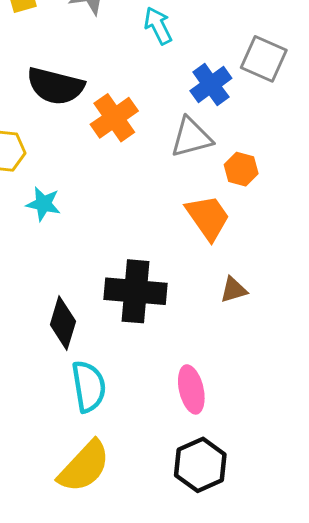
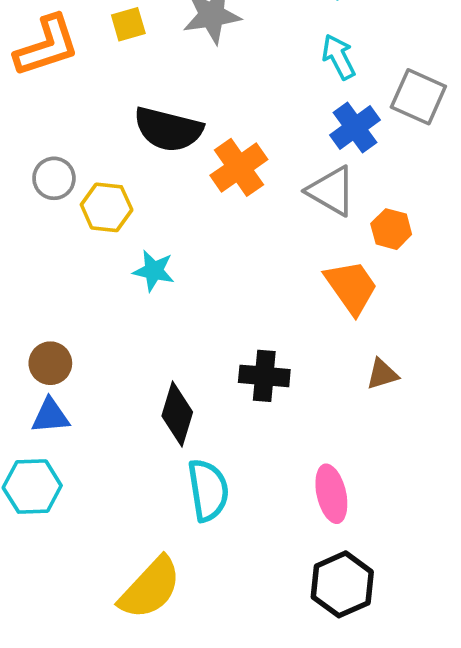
cyan arrow: (158, 26) -> (339, 57), moved
gray triangle: (191, 137) -> (331, 191), turned 45
black cross: (135, 291) -> (264, 376), size x0.7
yellow semicircle: (84, 466) -> (150, 588), moved

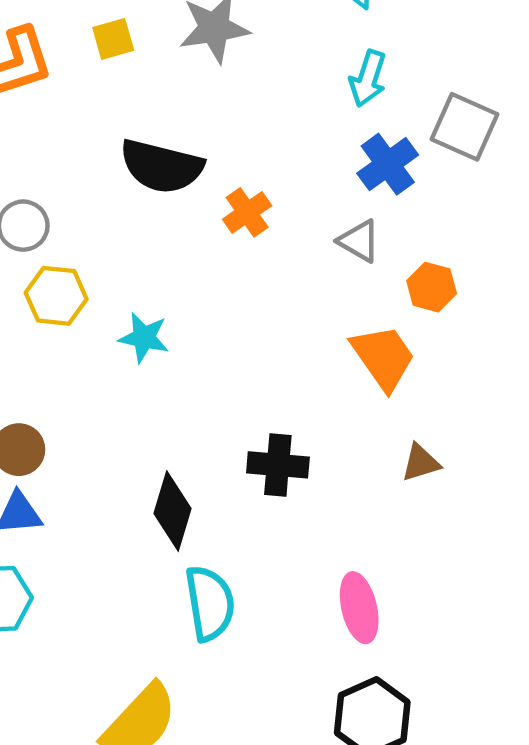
cyan arrow: (339, 57) -> (368, 78), turned -135
orange cross: (239, 167) -> (247, 212), size x0.7
gray triangle: (331, 191) -> (359, 241), size x0.7
yellow hexagon: (107, 207) -> (56, 296), moved

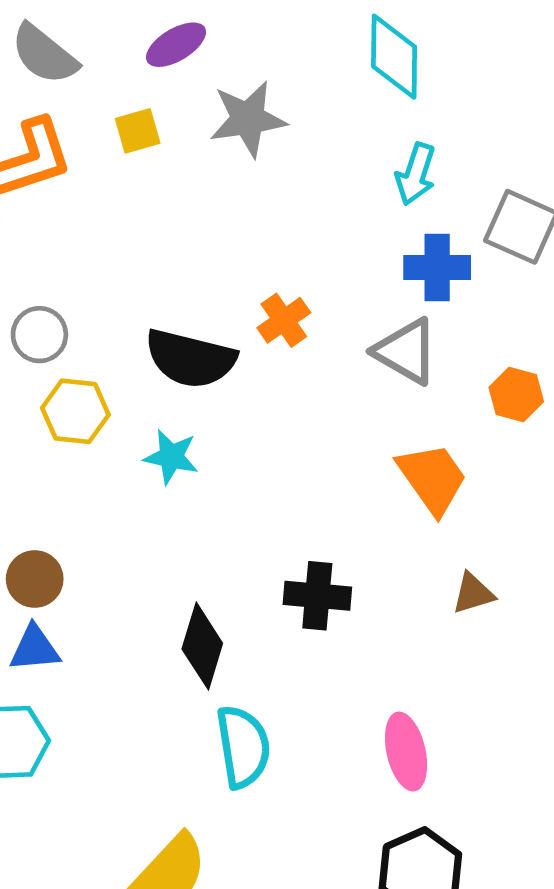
blue cross: (388, 164) -> (437, 268), turned 36
black semicircle: (162, 166) -> (190, 359), moved
gray triangle: (359, 241) -> (406, 351), size x1.4
orange hexagon: (432, 287) -> (516, 394), moved

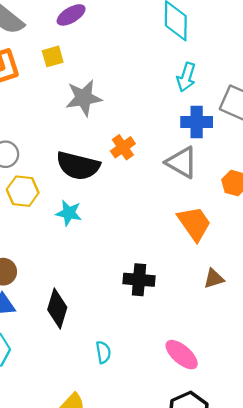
gray star: (248, 119) -> (84, 98), moved
black diamond: (202, 646) -> (57, 309), moved
cyan semicircle: (243, 747) -> (103, 352), size x0.6
pink ellipse: (406, 751) -> (182, 355), turned -36

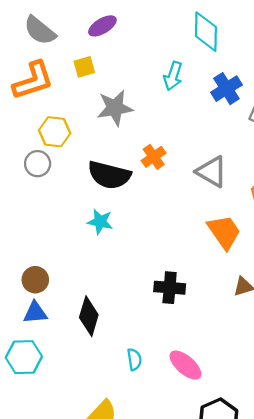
cyan arrow: (186, 77) -> (173, 76), moved
blue cross: (197, 122) -> (226, 89), moved, turned -32
yellow hexagon: (23, 191) -> (55, 132), moved
pink ellipse: (182, 355) -> (185, 365), moved

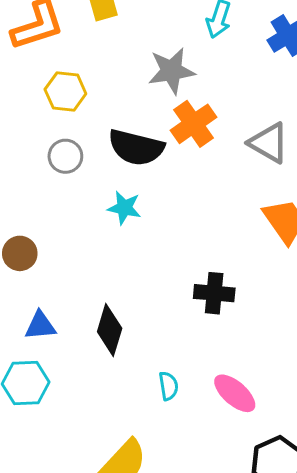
gray star: (115, 108) -> (171, 71), moved
orange cross: (154, 157) -> (194, 124), size x1.4
gray circle: (38, 164) -> (65, 156), moved
brown circle: (35, 280) -> (20, 253), moved

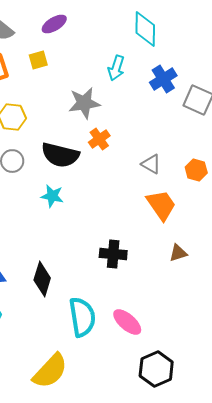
orange cross: (194, 124) -> (99, 139), size x0.7
gray triangle: (269, 143) -> (151, 164), moved, size x0.7
cyan semicircle: (168, 386) -> (82, 317), size x2.0

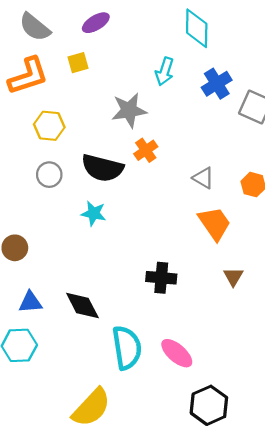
brown triangle: (178, 253) -> (233, 277), turned -42
black diamond: (42, 279) -> (82, 305), turned -44

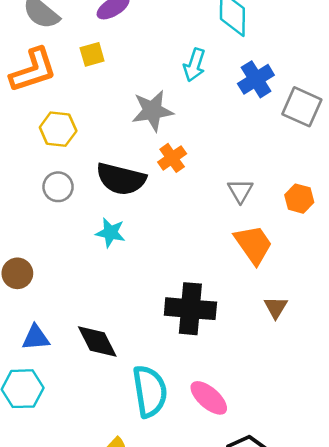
gray triangle: (203, 178) -> (240, 191), turned 30
black cross: (161, 278) -> (190, 309), size x1.4

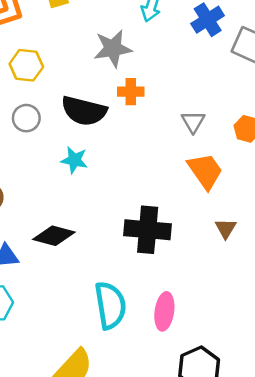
orange cross: (172, 158) -> (131, 92), turned 35
black diamond: (97, 342) -> (54, 236), moved, turned -48
pink ellipse: (209, 398) -> (164, 311), turned 57

